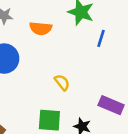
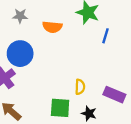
yellow semicircle: (62, 82) -> (80, 87), moved, turned 40

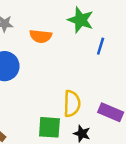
yellow semicircle: (80, 87) -> (72, 104), size x1.5

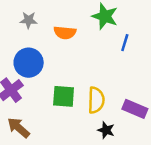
green square: (49, 127) -> (64, 96), moved

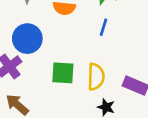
blue line: (125, 43) -> (104, 27), moved

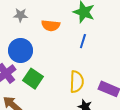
green square: (63, 73) -> (33, 79), moved, turned 30

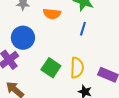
green square: (33, 79) -> (51, 68), moved

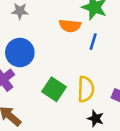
orange semicircle: (52, 14) -> (70, 26), moved

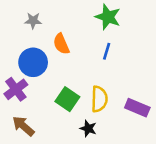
orange semicircle: (70, 26) -> (61, 44), moved, turned 60
black star: (96, 119) -> (88, 128), moved

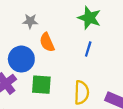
gray star: (33, 21) -> (30, 21), moved
green square: (67, 99) -> (41, 85), moved, turned -30

